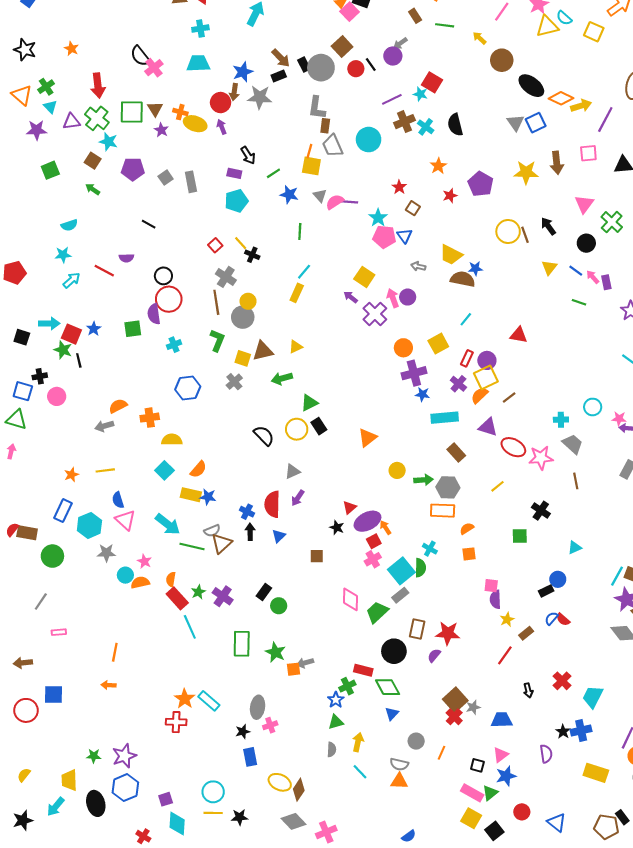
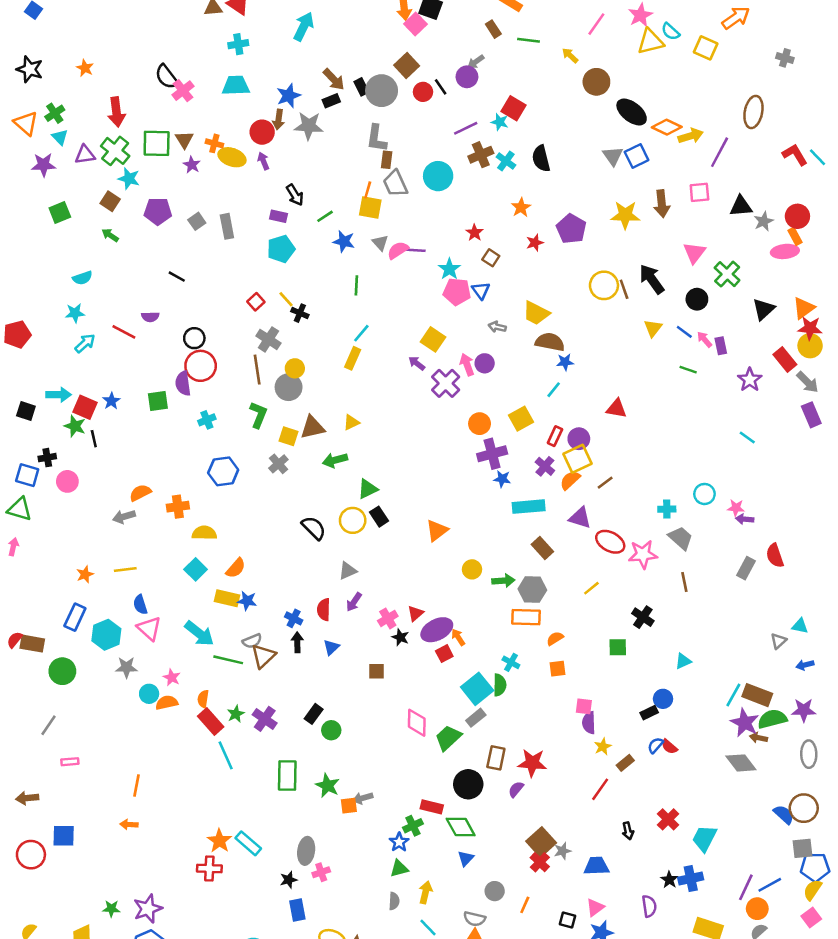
black arrow: (548, 226) -> (652, 279), size x1.4
blue star: (475, 268) -> (565, 362), moved
red semicircle: (272, 504) -> (324, 610), size x0.7
pink cross: (373, 559) -> (388, 618), moved

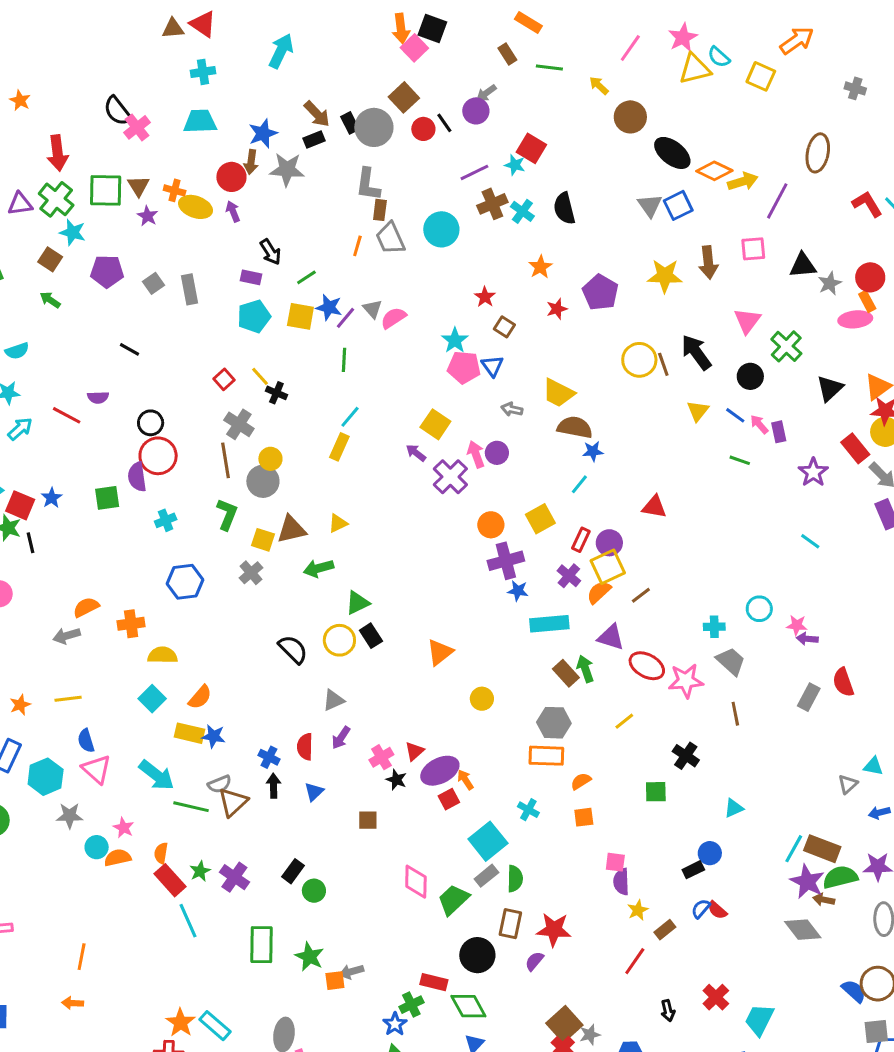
yellow square: (370, 207) -> (300, 316), moved
purple line: (415, 250) -> (345, 318), moved, turned -54
green arrow: (503, 581) -> (585, 669), moved, turned -105
green semicircle: (500, 685) -> (515, 879), moved

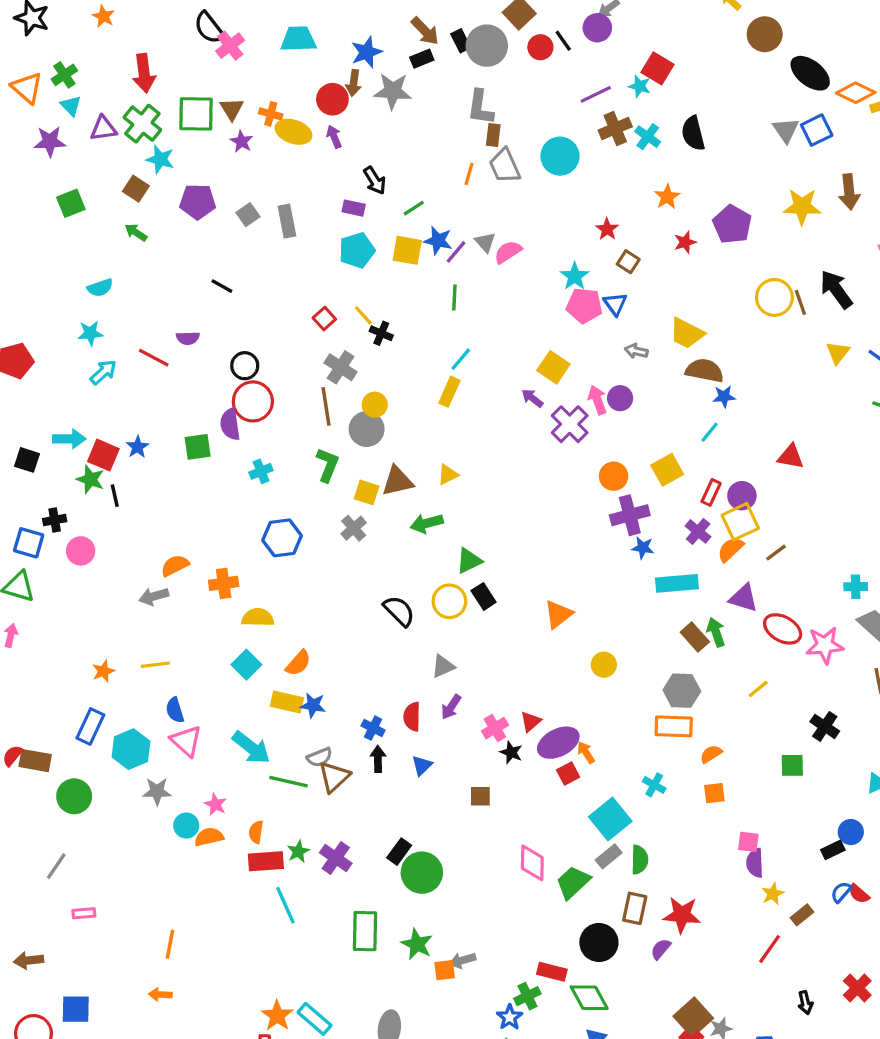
red rectangle: (170, 880) -> (266, 861), turned -52
green circle: (314, 891) -> (422, 873), size x1.6

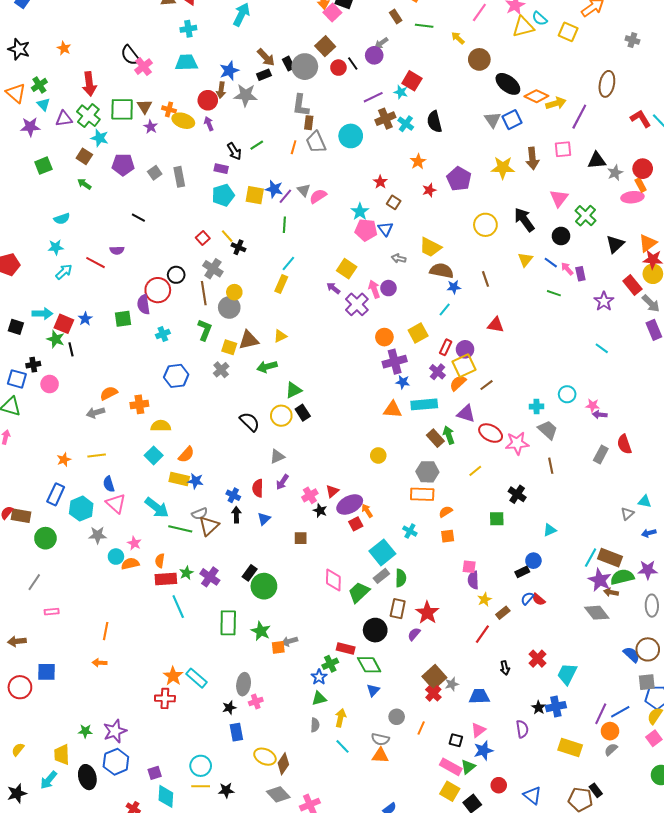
green line: (414, 208) -> (257, 145), moved
brown line: (800, 302) -> (485, 279), moved
black circle: (245, 366) -> (176, 275), moved
orange triangle: (558, 614) -> (393, 410), moved, turned 42
red star: (682, 915) -> (427, 613), turned 30

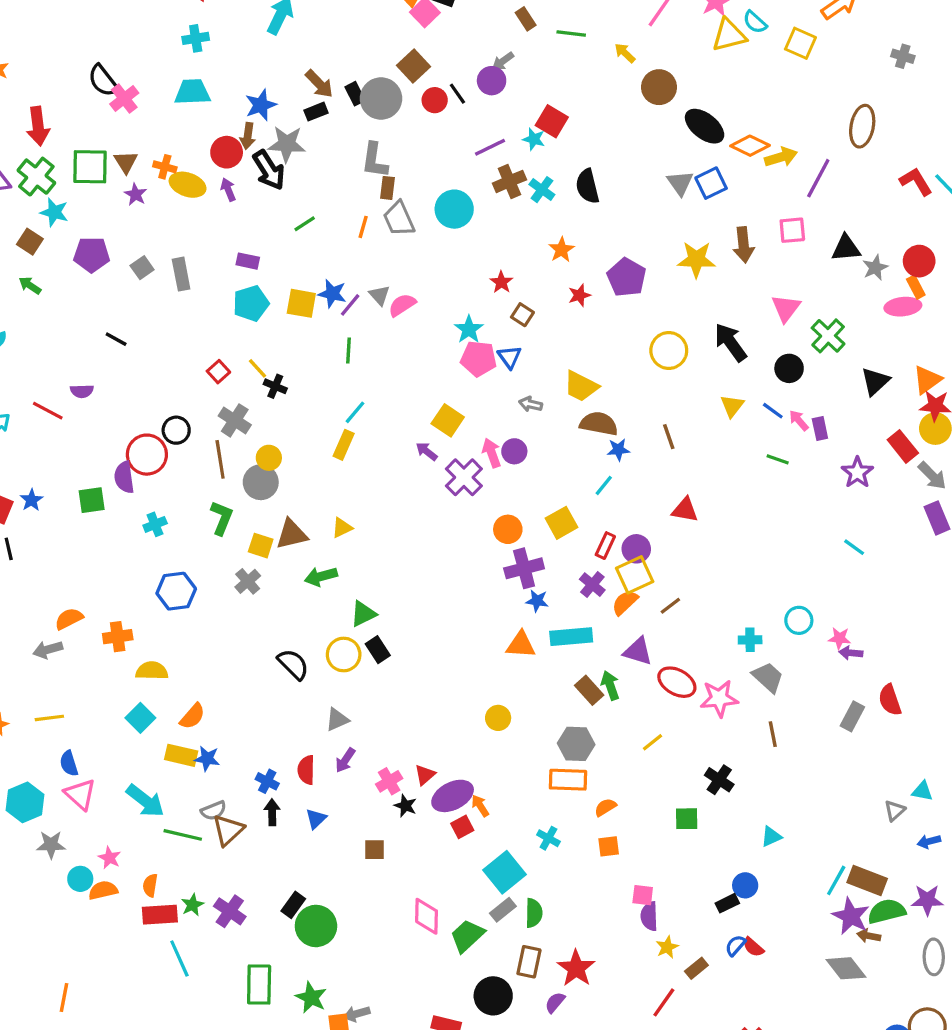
black arrow: (234, 151) -> (269, 170), moved, size x1.4

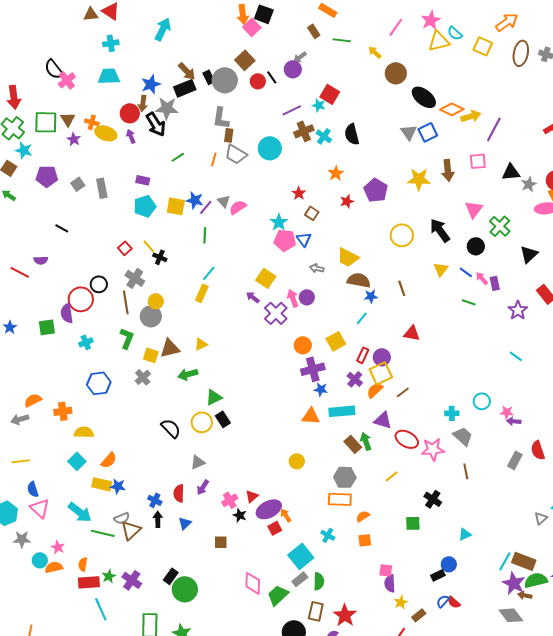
black rectangle: (316, 112) -> (185, 88), size x1.5
brown ellipse: (862, 126) -> (521, 53), moved
gray trapezoid: (399, 219) -> (236, 154), turned -35

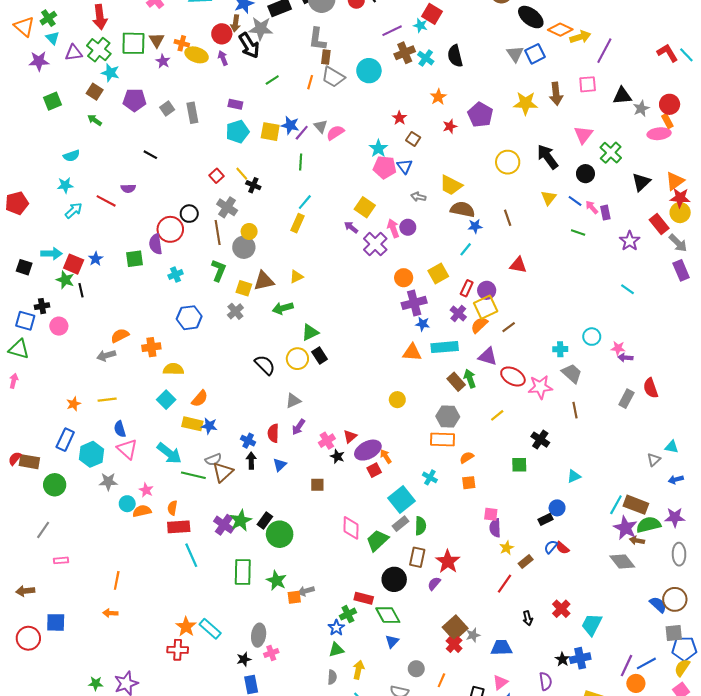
green star: (109, 576) -> (241, 521), moved, size x1.5

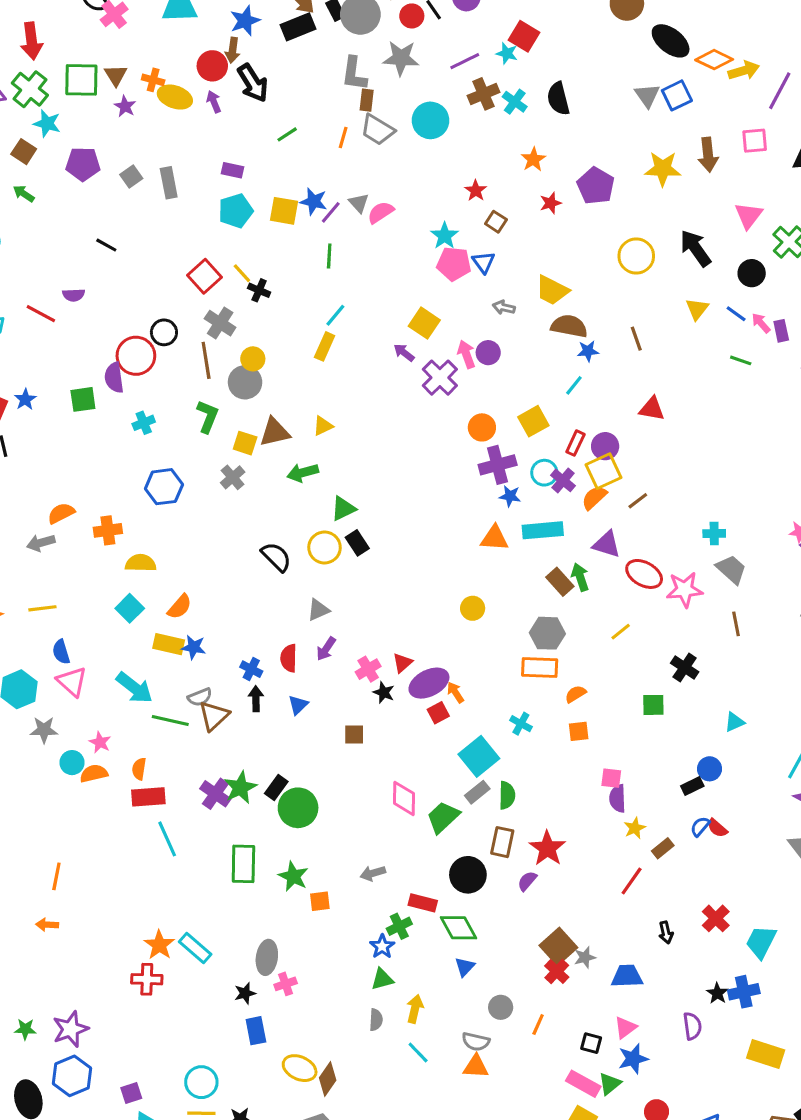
gray star: (261, 29) -> (401, 58), moved
red square: (217, 176) -> (204, 276), size x1.5
cyan circle: (592, 337) -> (544, 473), moved
gray arrow: (306, 591) -> (373, 873), moved

